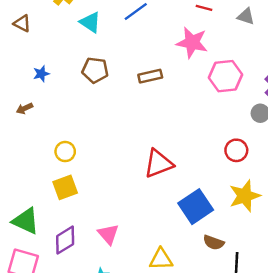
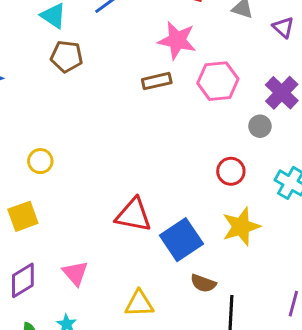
brown pentagon: (95, 70) -> (67, 56), moved
brown rectangle: (150, 76) -> (157, 81), moved
yellow circle: (65, 152) -> (40, 161), moved
red triangle: (159, 163) -> (133, 215), moved, turned 32

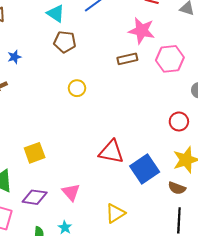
yellow circle: (40, 161) -> (77, 88), moved
purple diamond: (23, 280) -> (35, 197), turned 40
brown semicircle: (203, 283) -> (177, 188), moved
yellow triangle: (139, 304) -> (115, 213), turned -30

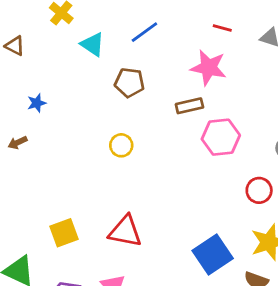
brown pentagon: (65, 42) -> (129, 83), moved
pink hexagon: (170, 59) -> (221, 137), moved
red triangle: (111, 152) -> (125, 231), moved

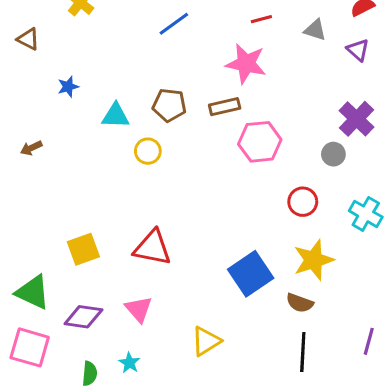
red line: (222, 28) -> (261, 19), turned -30
cyan triangle: (93, 44) -> (116, 116), moved, turned -32
brown pentagon: (129, 83) -> (169, 105), moved
blue star: (37, 103) -> (68, 87), moved

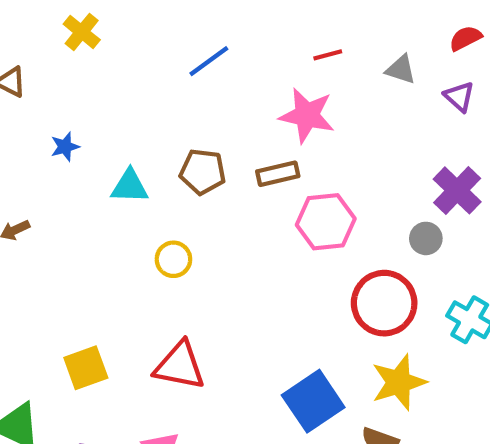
yellow circle: (148, 151) -> (173, 259), moved
red circle: (303, 202) -> (384, 303), size x1.6

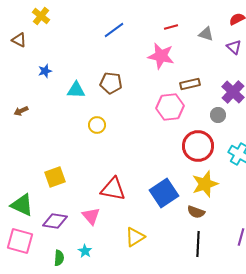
yellow cross: (82, 32) -> (41, 16), moved
brown rectangle: (278, 174) -> (190, 84), moved
red triangle: (180, 366) -> (113, 189), moved

